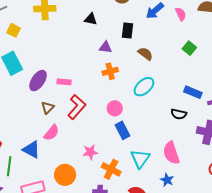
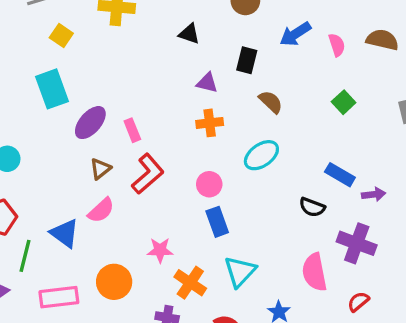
pink rectangle: (64, 82) -> (132, 130), turned 56
pink semicircle: (171, 153) -> (314, 272), moved

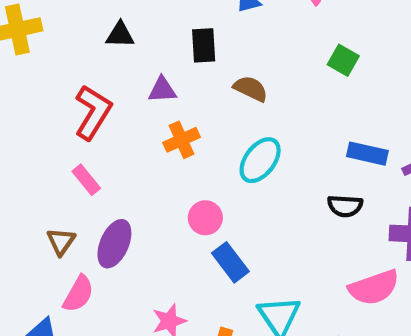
purple ellipse: (90, 123) -> (114, 244), moved
red L-shape: (148, 174) -> (93, 112), moved
pink semicircle: (314, 272) -> (374, 288), turned -81

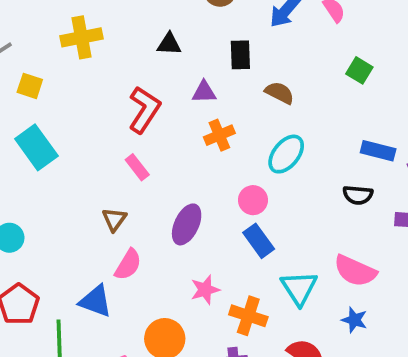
pink circle: (205, 218) -> (253, 200), moved
purple ellipse: (114, 244) -> (187, 224), moved
pink semicircle: (374, 288) -> (355, 271), moved, turned 42

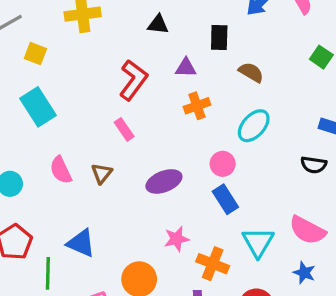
purple ellipse: (187, 224) -> (164, 181), turned 40
pink semicircle: (128, 265) -> (61, 170), moved, turned 120

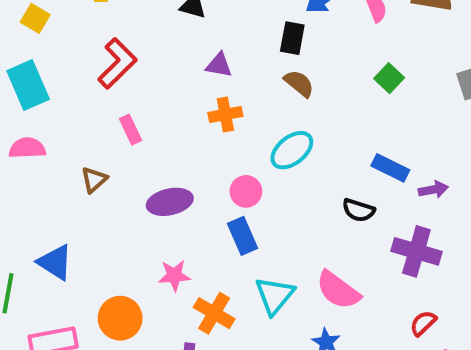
black rectangle: (219, 38) -> (292, 38), moved
red L-shape: (133, 80) -> (117, 63), moved
pink semicircle: (61, 170) -> (27, 148), moved, turned 104

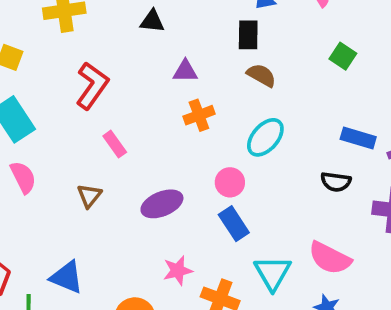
pink semicircle: (27, 148) -> (23, 177), turned 76

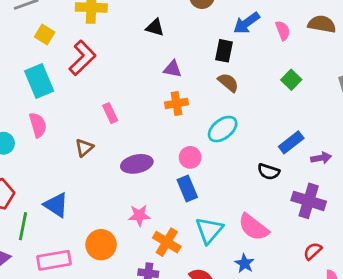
red L-shape: (92, 86) -> (82, 58), moved
blue rectangle: (358, 138) -> (291, 142), turned -65

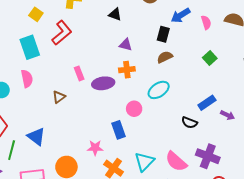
brown semicircle: (228, 83) -> (165, 57), turned -70
purple arrow: (321, 158) -> (228, 115), turned 32
purple ellipse: (137, 164) -> (103, 83), moved
blue rectangle: (187, 188) -> (118, 130), moved
purple cross: (309, 201) -> (208, 156), moved

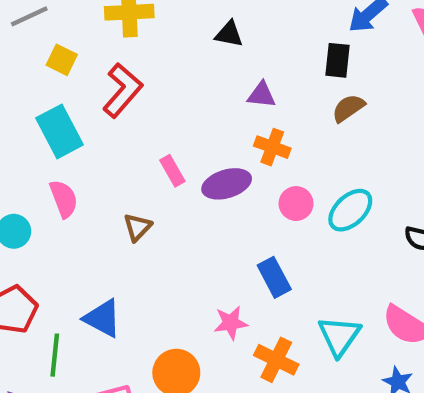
orange cross: (127, 70) -> (272, 147), turned 35
cyan ellipse: (159, 90) -> (350, 210), moved
pink circle: (134, 109) -> (296, 204), moved

